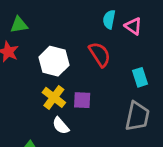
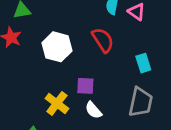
yellow cross: (54, 97) -> (57, 103), moved
white semicircle: (61, 126) -> (93, 110), moved

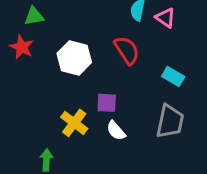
cyan rectangle: (143, 63) -> (173, 76), turned -42

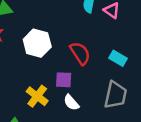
red semicircle: (127, 50) -> (80, 53), moved

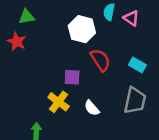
white hexagon: (37, 43) -> (82, 29), moved
purple square: (64, 80) -> (72, 77), moved

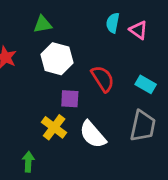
green triangle: (27, 17) -> (43, 24), moved
white hexagon: (82, 29) -> (57, 59), moved
white semicircle: (92, 108) -> (93, 135), size x1.5

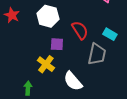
gray trapezoid: (143, 126) -> (97, 54), moved
white semicircle: (93, 135) -> (73, 81), moved

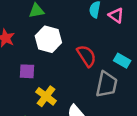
purple square: (57, 44) -> (27, 71), moved

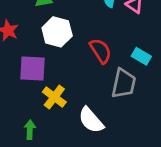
purple square: (27, 71) -> (33, 68), size x1.5

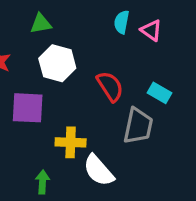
yellow cross: (54, 97) -> (71, 142), moved, turned -35
green arrow: (30, 130) -> (42, 182), moved

